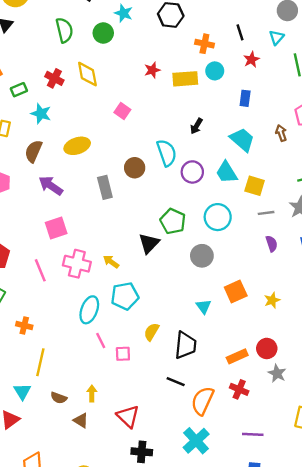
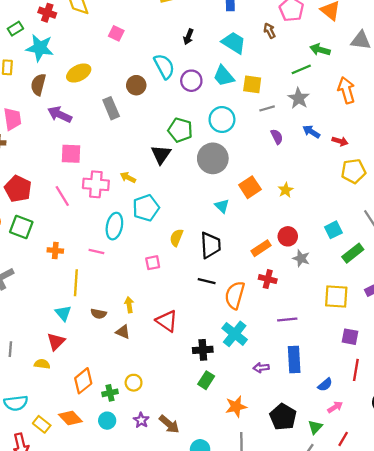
cyan star: (41, 114) -> (40, 48), size x1.4
pink square: (56, 228) -> (71, 154), turned 30
gray circle: (202, 256) -> (213, 158), size x1.4
pink line: (101, 341) -> (96, 251), moved, turned -42
black cross: (142, 452) -> (203, 350), moved

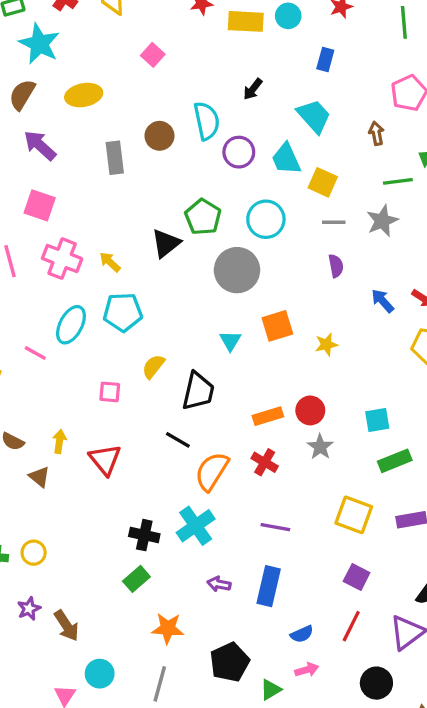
brown arrow: (270, 31) -> (376, 133), moved
blue arrow: (311, 132) -> (383, 301), moved
red triangle: (167, 321) -> (105, 460), moved

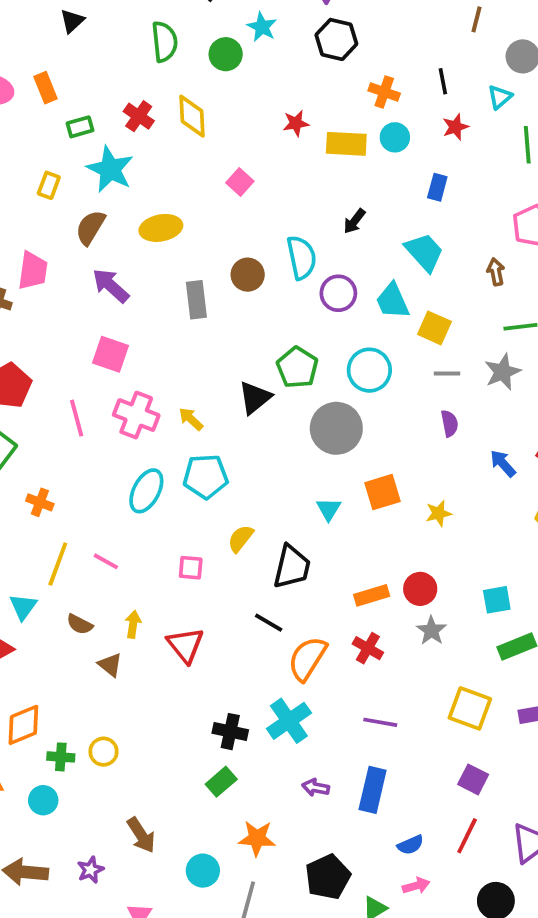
pink line: (35, 353) -> (106, 561), moved
purple star: (29, 609) -> (90, 870), moved
cyan circle: (100, 674) -> (203, 871), moved

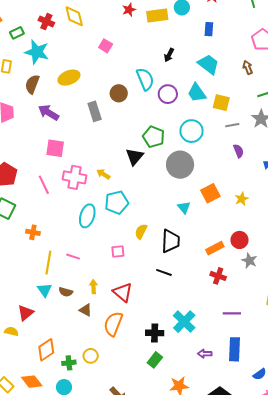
cyan triangle: (23, 607) -> (45, 290), moved
orange semicircle: (307, 659) -> (113, 324), moved

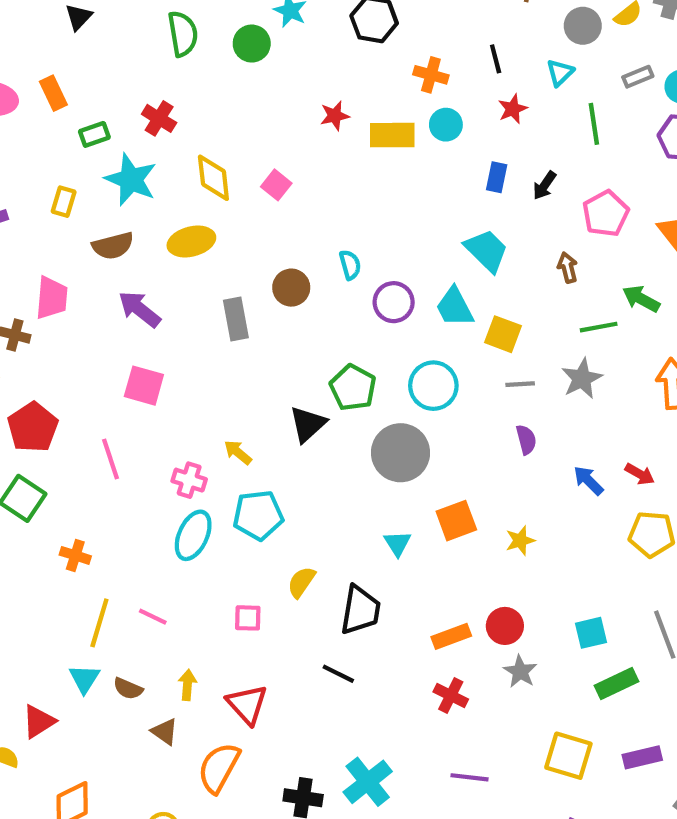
yellow diamond: (74, 16) -> (213, 178), moved
black arrow: (169, 55) -> (545, 185), moved
cyan semicircle: (145, 79) -> (350, 265), size x0.6
brown semicircle: (32, 84) -> (113, 246), turned -132
pink cross: (74, 177) -> (189, 480), moved, size x0.7

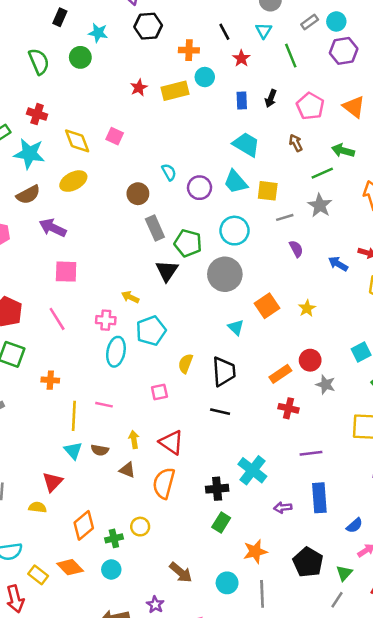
gray rectangle: (236, 319) -> (155, 228), moved

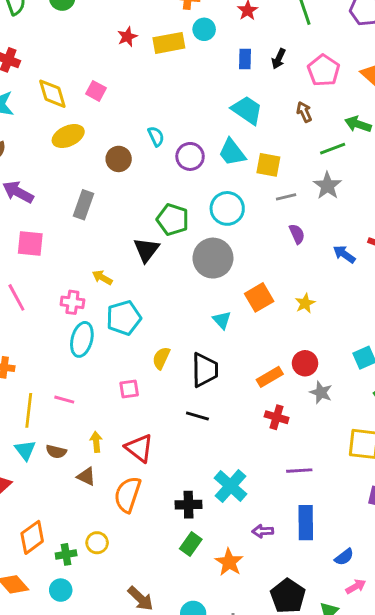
yellow ellipse: (73, 181) -> (68, 136), moved
gray rectangle: (155, 228) -> (84, 205), moved, turned 40
orange star: (255, 552) -> (229, 562), moved, turned -30

